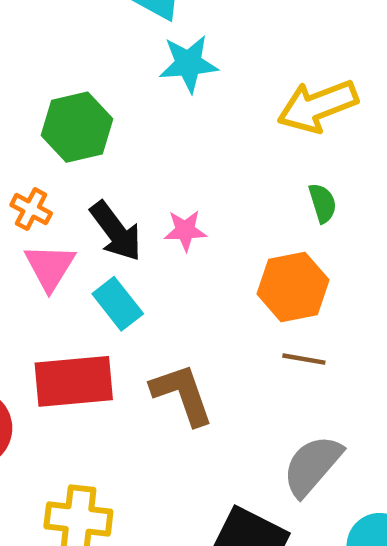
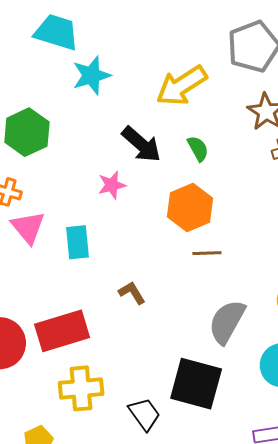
black arrow: (116, 231) -> (141, 144), moved
cyan rectangle: (118, 304) -> (78, 242), turned 44
red rectangle: (74, 381) -> (62, 331), moved
brown L-shape: (182, 394) -> (132, 293), size x0.6

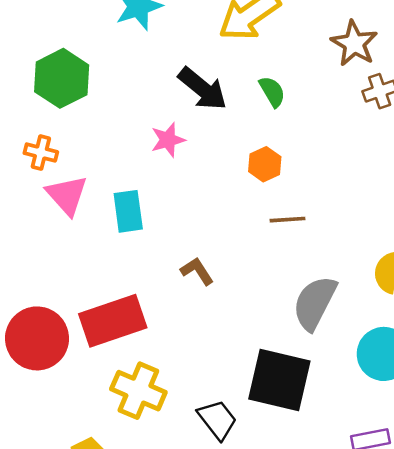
orange hexagon: (190, 207) -> (265, 164), size x0.6
yellow cross: (81, 388) -> (138, 391), turned 30

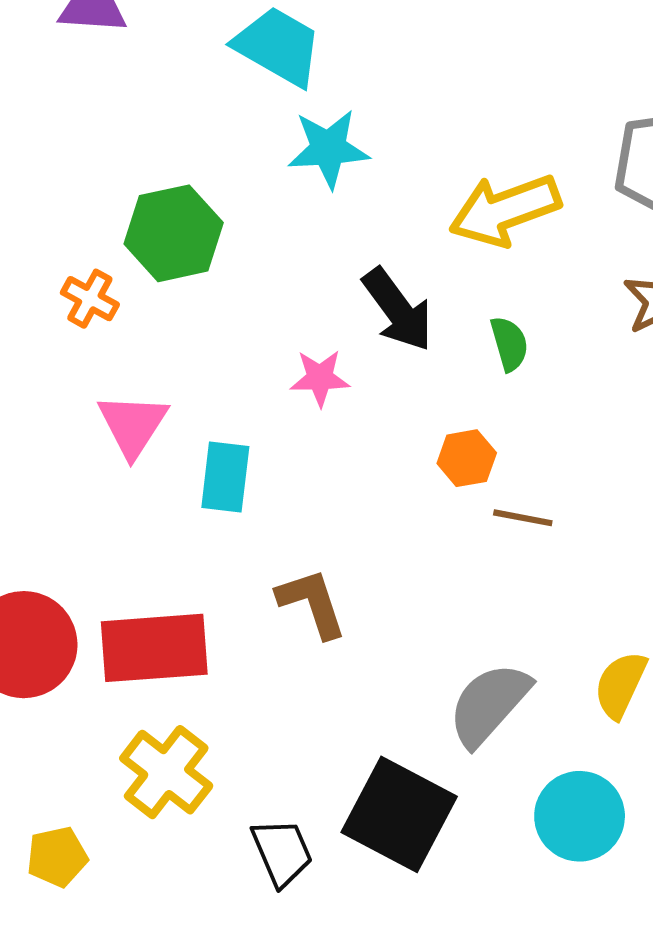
orange cross: (41, 153) -> (90, 299), moved
brown line: (287, 220) -> (523, 518), moved
brown L-shape: (197, 271) -> (312, 603), size x1.4

